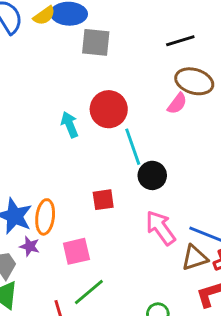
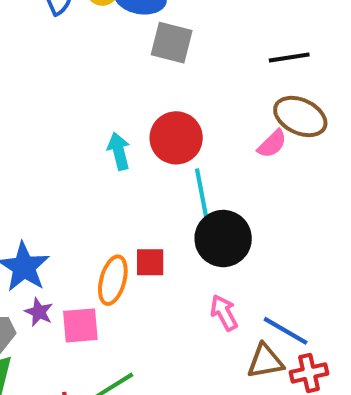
black circle: (152, 175) -> (223, 239), size x1.4
orange ellipse: (45, 217) -> (113, 280), moved
pink arrow: (161, 228) -> (224, 313), size x0.7
pink square: (76, 251) -> (80, 325), moved

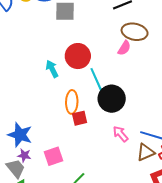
orange ellipse: (113, 280) -> (72, 102), moved
purple star: (39, 312) -> (24, 155), moved

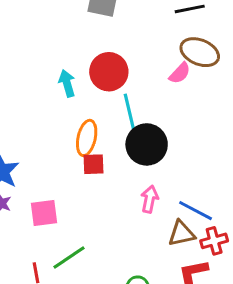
pink arrow: (120, 134) -> (150, 199), turned 42

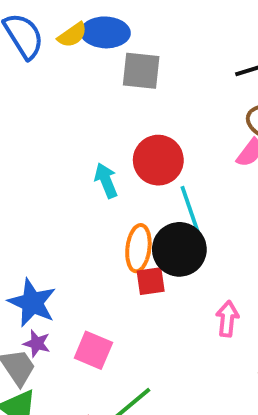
black circle: (147, 144) -> (179, 249), moved
pink square: (44, 213) -> (93, 350), turned 36

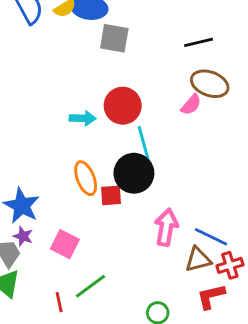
cyan arrow: (106, 181) -> (83, 118), turned 110
orange ellipse: (138, 248) -> (86, 178), moved, turned -32
pink arrow: (227, 319) -> (166, 227), size x1.4

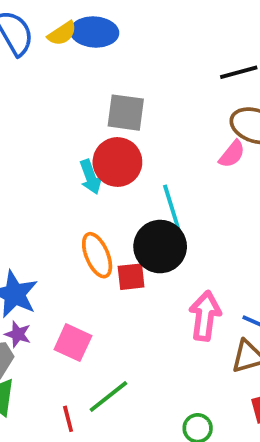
gray square: (114, 38) -> (126, 113), moved
red circle: (123, 106) -> (117, 162), moved
cyan arrow: (83, 118) -> (91, 177), turned 70

